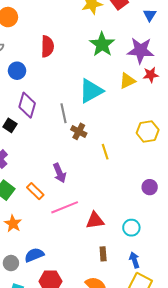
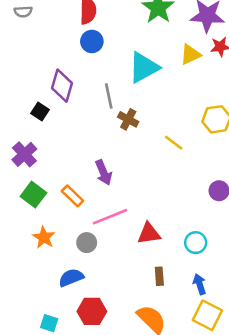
blue circle: (17, 71) -> (92, 41), moved
yellow line: (105, 152) -> (174, 143), moved, turned -35
gray circle: (11, 263) -> (87, 243), moved

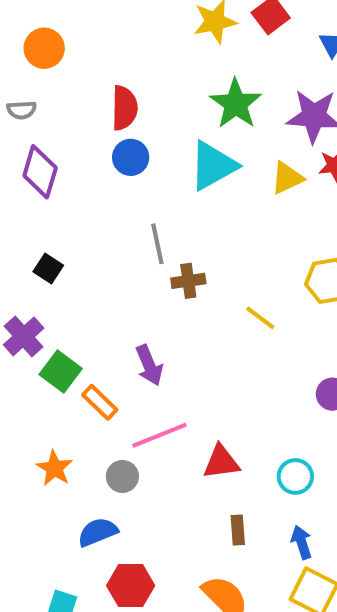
cyan triangle: (144, 67) -> (213, 166), moved
purple diamond: (62, 86) -> (40, 172), moved
brown cross: (128, 119) -> (188, 281), turned -36
green square: (33, 195) -> (61, 371), moved

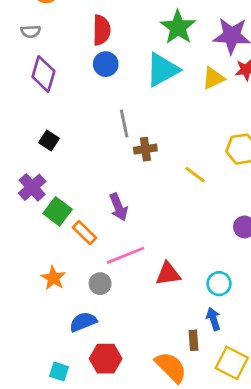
brown rectangle: (238, 530) -> (194, 340), moved
blue arrow: (302, 542) -> (213, 319), moved

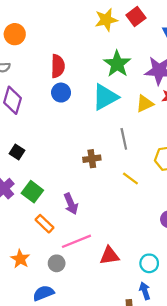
gray line: (124, 124) -> (124, 139), moved
green square: (58, 211) -> (32, 192), moved

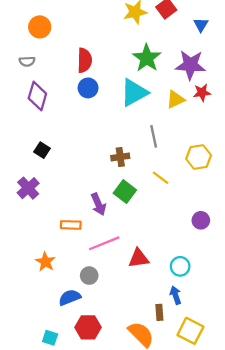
green square: (32, 192) -> (125, 192), moved
orange rectangle: (44, 224) -> (71, 225), turned -42
gray circle: (57, 263) -> (89, 276), moved

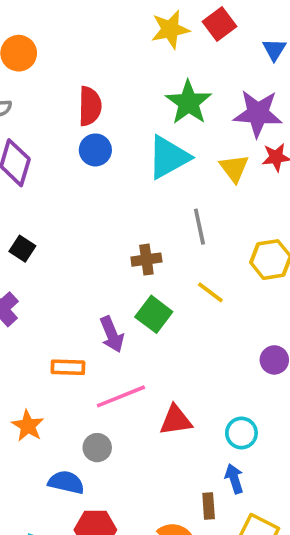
yellow triangle: (176, 99) -> (234, 168), turned -42
blue semicircle: (70, 297) -> (66, 482), turned 35

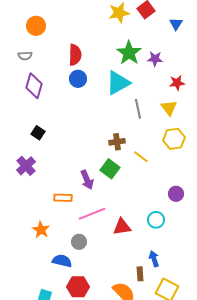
purple star: (258, 113) -> (155, 59), moved, size x0.6
yellow triangle: (234, 168) -> (169, 108), moved
gray line: (199, 227) -> (138, 109), moved
brown cross: (146, 260) -> (117, 142), moved
cyan circle: (241, 433) -> (156, 220), moved

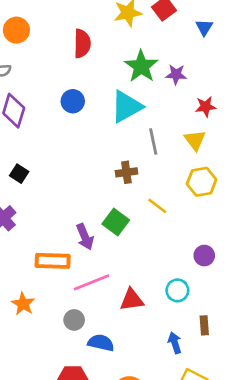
red semicircle: (75, 55) -> (82, 44), moved
brown cross: (117, 142) -> (126, 172), moved
orange rectangle: (63, 198) -> (53, 261), size x1.4
blue semicircle: (62, 261) -> (101, 343), moved
brown rectangle: (140, 274) -> (204, 325), moved

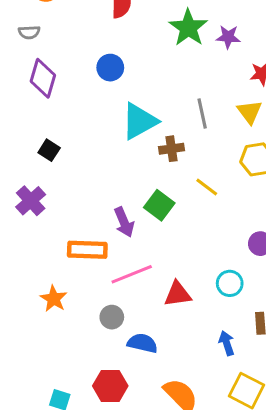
cyan triangle: (126, 107) -> (139, 121), moved

